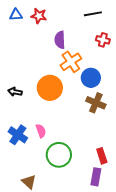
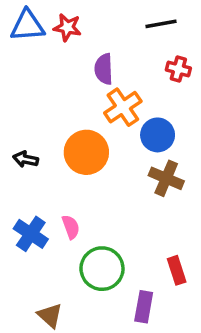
blue triangle: (16, 15) -> (27, 26), size x1.5
purple rectangle: (96, 177) -> (144, 307), moved

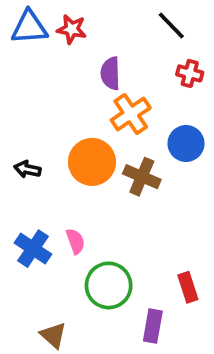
black line: (161, 24) -> (171, 25), turned 56
blue circle: (158, 135) -> (186, 143), moved
brown cross: (166, 178) -> (142, 177), moved

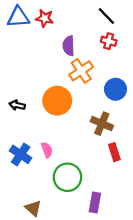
red cross: (190, 73) -> (109, 41), moved
brown cross: (142, 177) -> (102, 124), moved
red rectangle: (188, 287) -> (114, 152), moved

